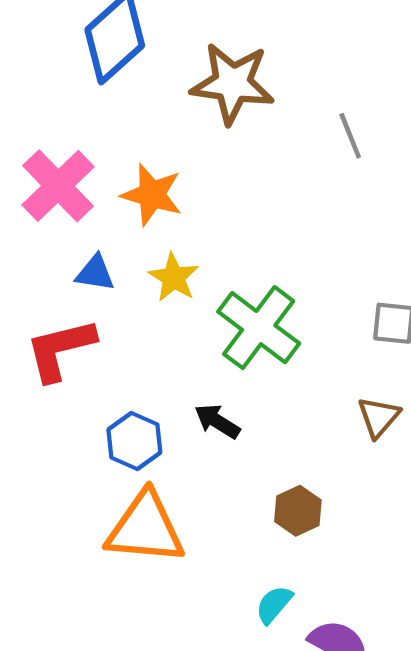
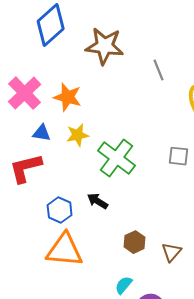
yellow star: (174, 277) -> (78, 135), turned 30
brown triangle: (379, 417) -> (172, 252), moved

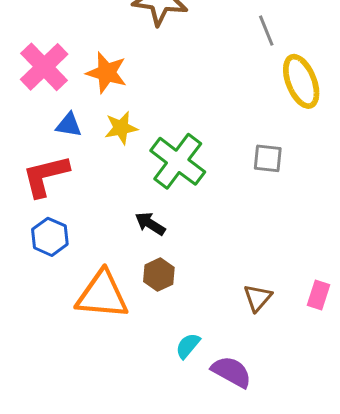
gray line: (159, 70) -> (266, 31), moved
blue hexagon: (60, 210) -> (50, 237), moved
brown hexagon: (135, 242) -> (159, 275), moved

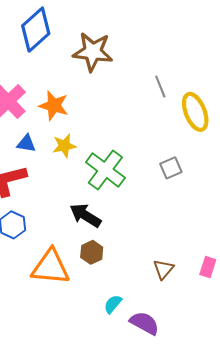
gray line: (266, 31) -> (160, 87), moved
gray square: (268, 158) -> (171, 168), turned -30
black arrow: (150, 224) -> (85, 215), size x1.4

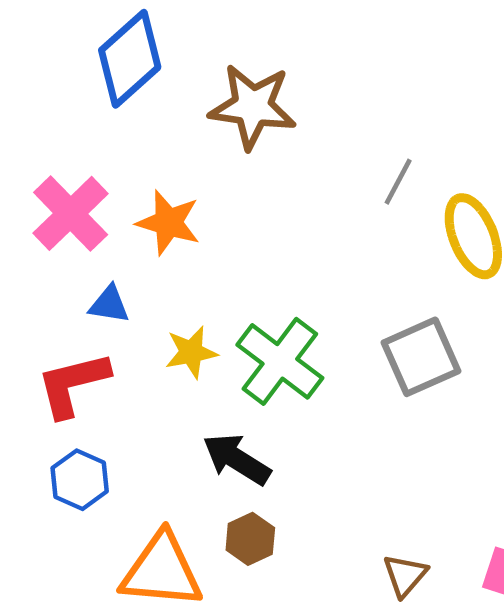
gray line: (160, 87) -> (398, 182), turned 50
yellow star: (64, 146) -> (191, 352), moved
gray square: (171, 168) -> (421, 357), size x1.6

